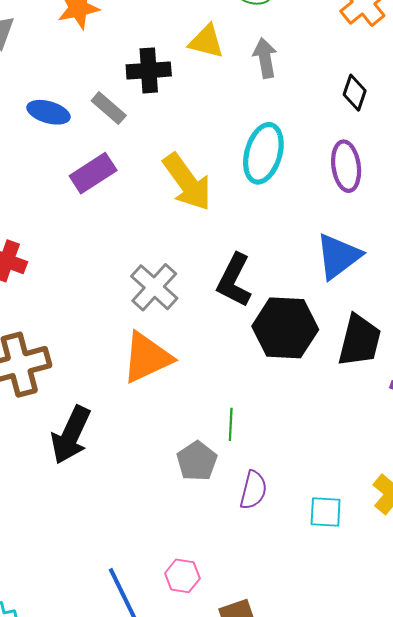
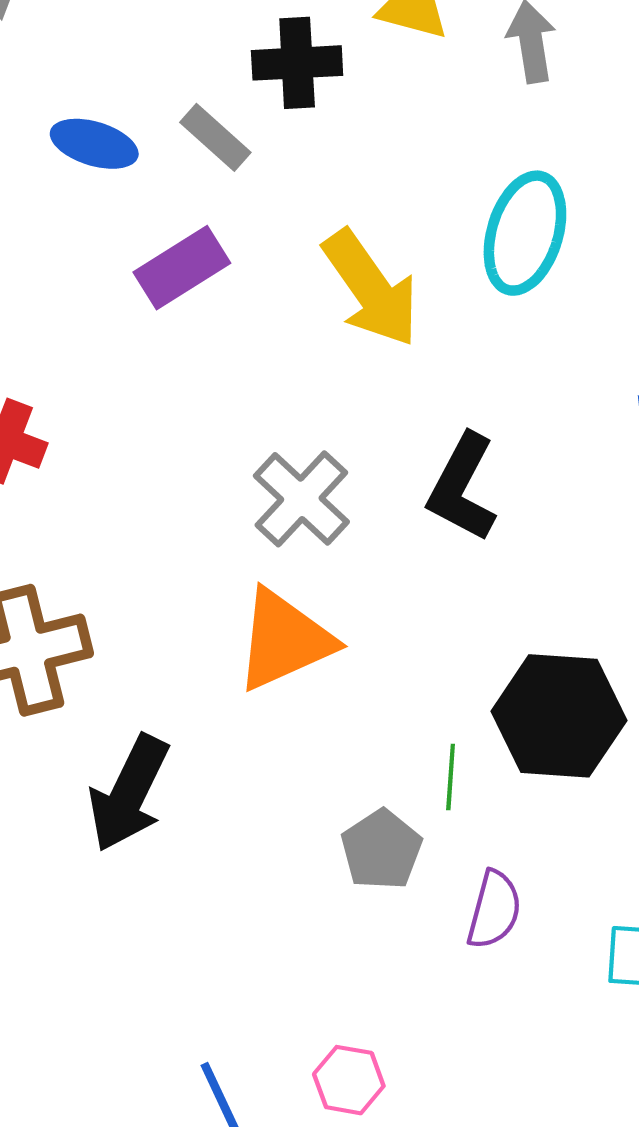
black hexagon: (285, 328) -> (559, 716), moved

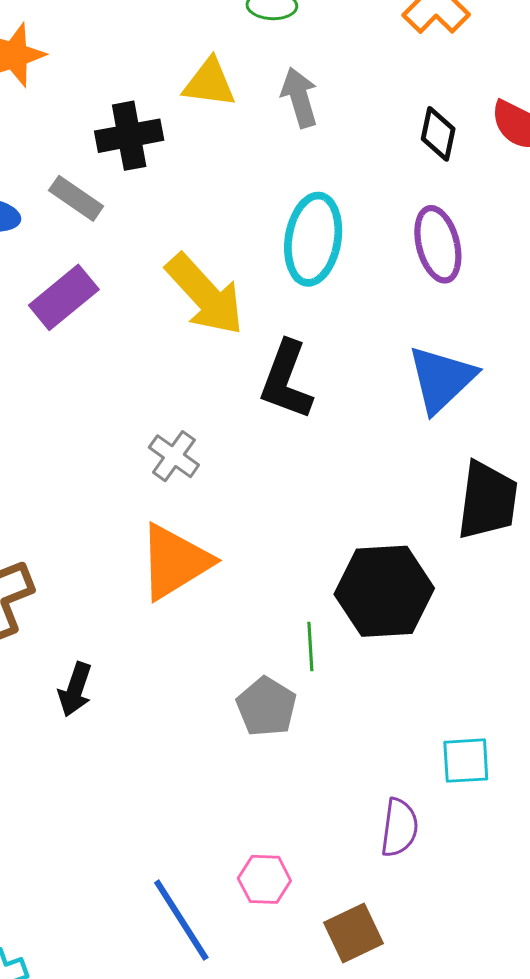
black L-shape: (462, 488) -> (286, 380), moved
gray cross: (301, 499) -> (174, 456), size x0.7
black arrow: (129, 793) -> (75, 689), size x0.6
purple semicircle: (494, 910) -> (399, 828), moved

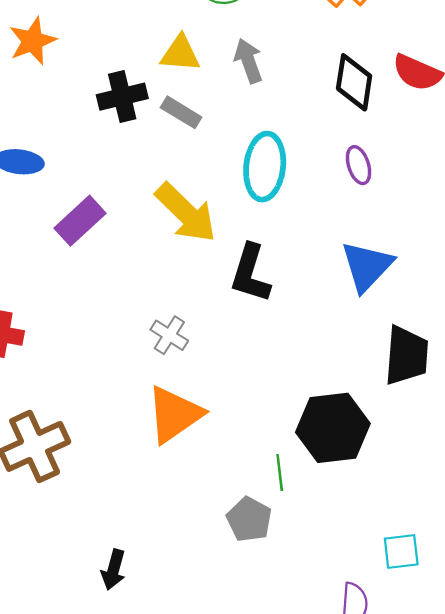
black diamond: (438, 134) -> (354, 82), size x1.4
gray rectangle: (76, 198) -> (181, 112), moved
purple ellipse: (438, 244) -> (359, 165), size x0.7
black arrow: (75, 689) -> (113, 570), moved

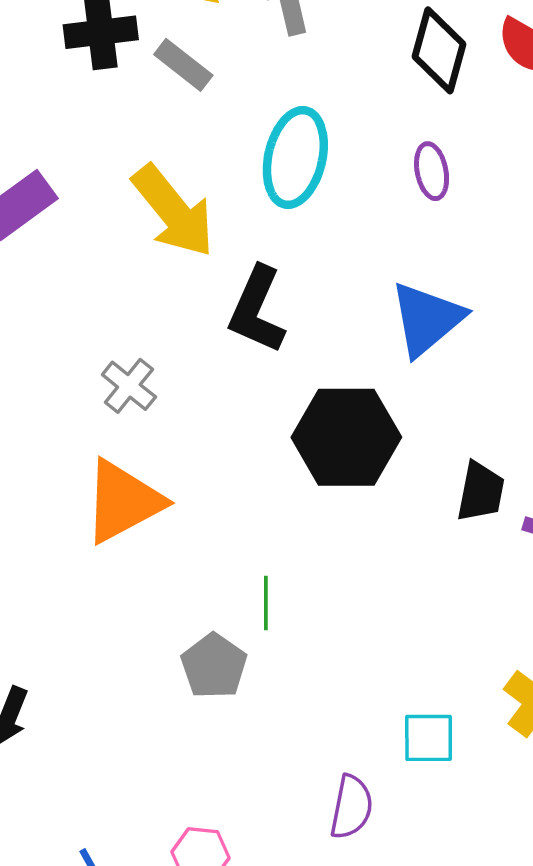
black trapezoid: (406, 355) -> (481, 492), moved, size x0.7
black hexagon: (333, 428) -> (346, 437), moved

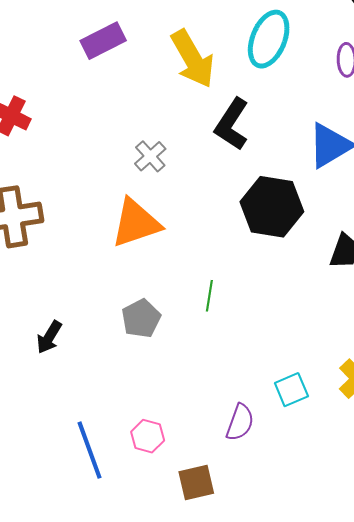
gray pentagon: (214, 666) -> (141, 318), moved
cyan square: (429, 738) -> (291, 390), turned -32

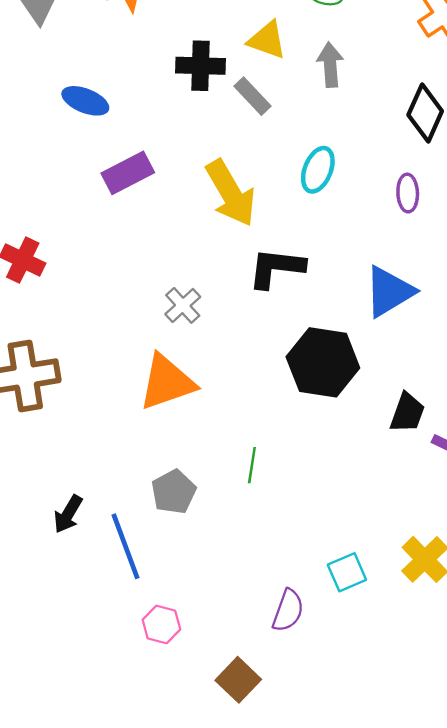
cyan ellipse: (269, 39) -> (318, 170), size x0.7
black L-shape: (232, 124) -> (276, 268), turned 64
pink hexagon: (148, 436) -> (161, 625), moved
blue line: (89, 450) -> (126, 546), moved
brown square: (196, 483) -> (238, 680), turned -33

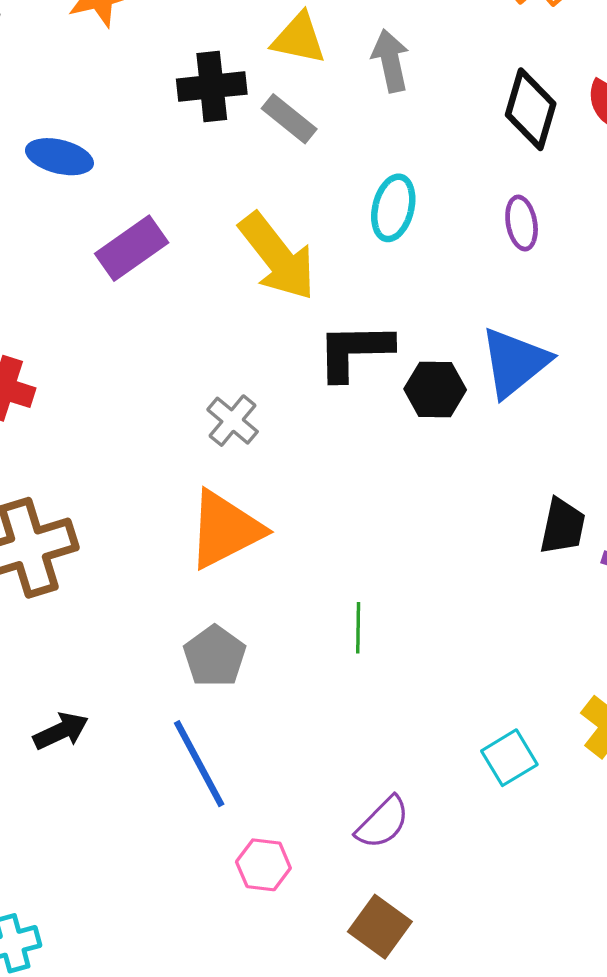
black hexagon: (323, 362) -> (435, 389), moved, size x0.6
gray pentagon: (174, 492) -> (215, 656), moved
black arrow: (68, 514) -> (61, 731), moved, turned -138
purple semicircle: (288, 610) -> (383, 823), moved, turned 33

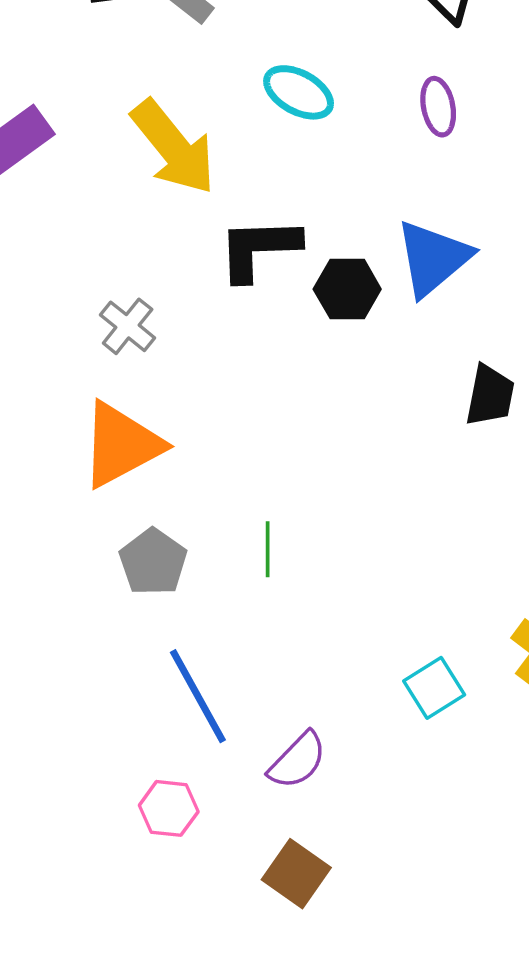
cyan ellipse: (393, 208) -> (299, 92), turned -74
black trapezoid: (563, 526) -> (490, 395), moved
gray pentagon: (215, 656) -> (153, 562), moved
blue line: (199, 764) -> (198, 696), moved

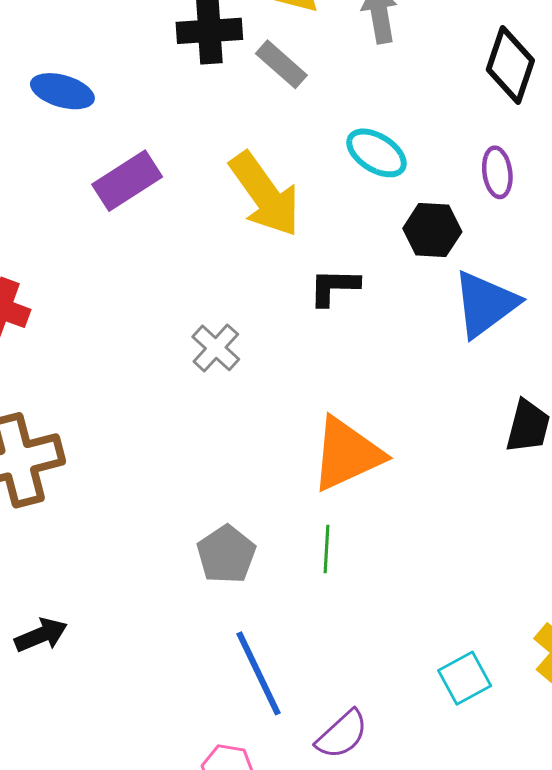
black L-shape: (259, 249) -> (334, 287), size x0.7
black hexagon: (347, 289) -> (432, 230), moved
orange triangle: (121, 445) -> (347, 454), moved

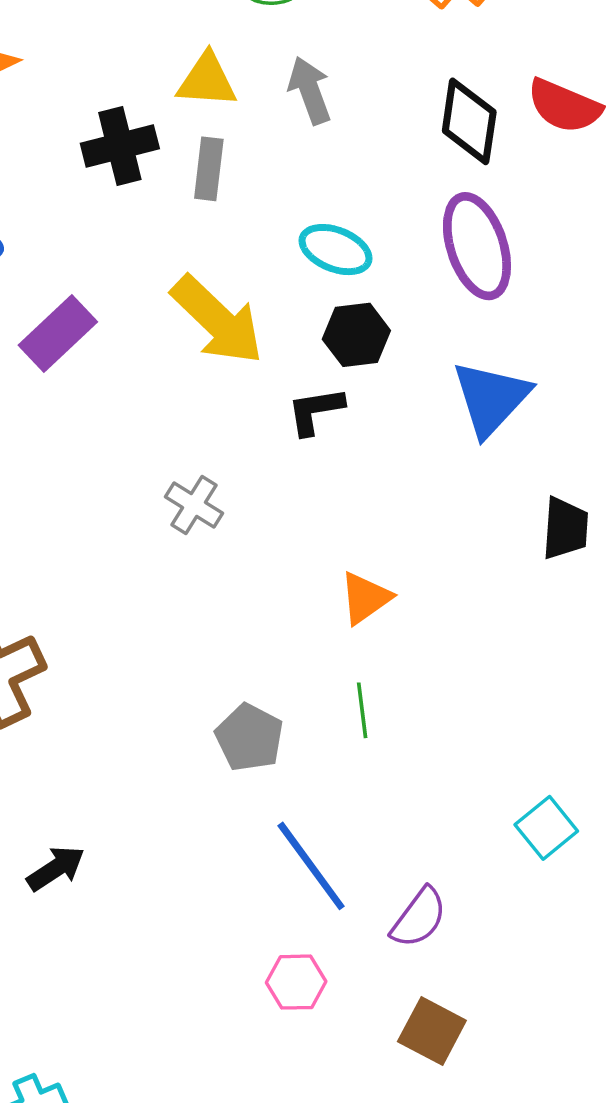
gray rectangle: (281, 64) -> (209, 169), turned 66
purple ellipse: (497, 172) -> (477, 246), size x1.8
black hexagon: (432, 230) -> (356, 335), moved
orange triangle: (347, 454) -> (365, 598), size x0.6

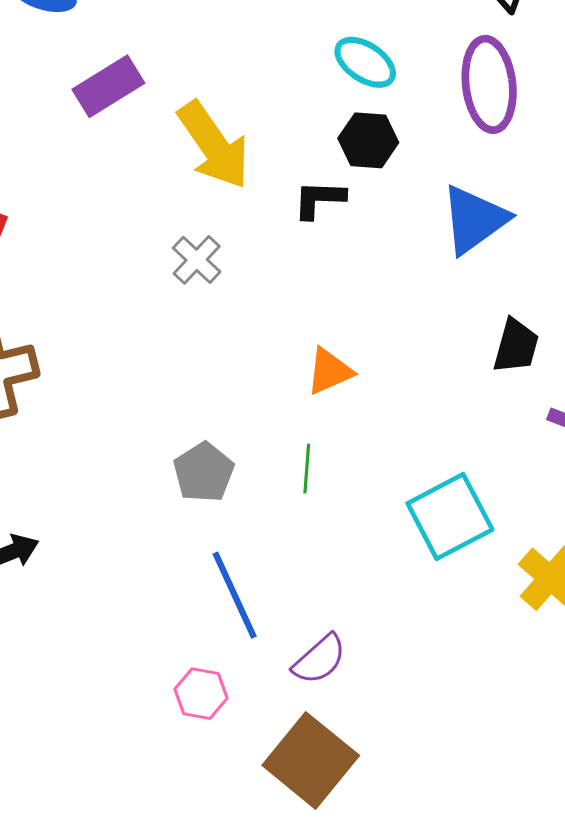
yellow arrow: (217, 320) -> (214, 145), moved
cyan square: (546, 828) -> (450, 516), moved, size x1.6
brown square: (432, 1031) -> (311, 760), size x1.5

